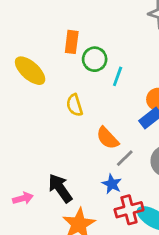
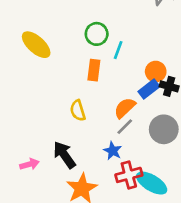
orange rectangle: (72, 42) -> (94, 70), moved
yellow semicircle: (75, 105) -> (78, 111), moved
orange semicircle: (108, 138) -> (125, 108), moved, turned 90

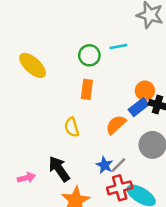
cyan line: (118, 50) -> (118, 46), moved, turned 60
gray line: (125, 127) -> (118, 165), moved

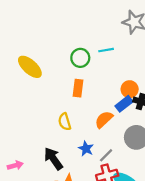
blue star: (105, 165) -> (86, 149), moved
pink arrow: (26, 178) -> (15, 165), moved

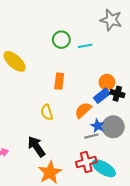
green circle: (80, 58) -> (61, 40), moved
blue star: (86, 149) -> (98, 126), moved
gray line: (106, 155) -> (91, 136), moved, turned 32

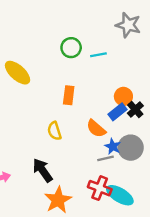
black cross: (117, 94) -> (135, 110), turned 32
orange semicircle: (83, 110) -> (96, 129), turned -96
red cross: (86, 162) -> (100, 188), turned 36

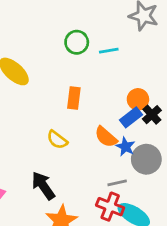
yellow semicircle: (54, 131) -> (57, 140), turned -36
blue star: (113, 146) -> (125, 147), moved
gray line: (106, 158) -> (117, 183), moved

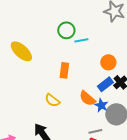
cyan line: (109, 51) -> (81, 40), moved
orange circle: (138, 99) -> (108, 62), moved

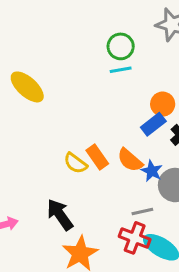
green circle: (66, 30) -> (121, 46), moved
orange rectangle: (64, 70) -> (97, 157), moved, turned -42
blue rectangle: (105, 84) -> (153, 124), moved

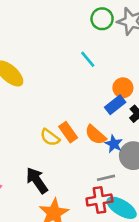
green circle: (121, 46) -> (102, 19), moved
cyan line: (121, 70) -> (88, 59), turned 60
red cross: (135, 238) -> (99, 200), turned -30

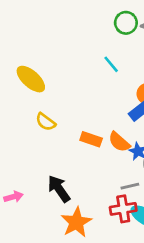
orange rectangle: (68, 132) -> (91, 139), turned -36
yellow semicircle: (50, 137) -> (46, 122), moved

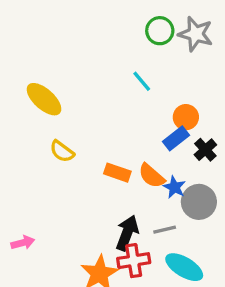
black arrow: (59, 189) -> (127, 233), moved, turned 56
red cross: (123, 209) -> (134, 261), moved

